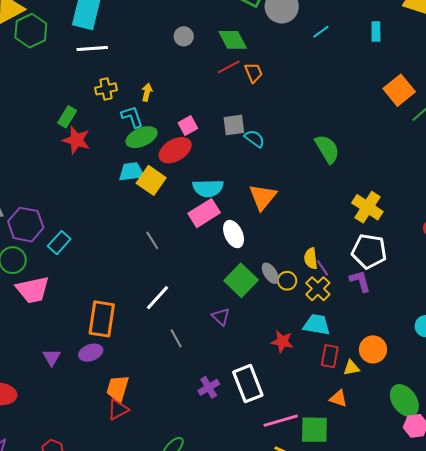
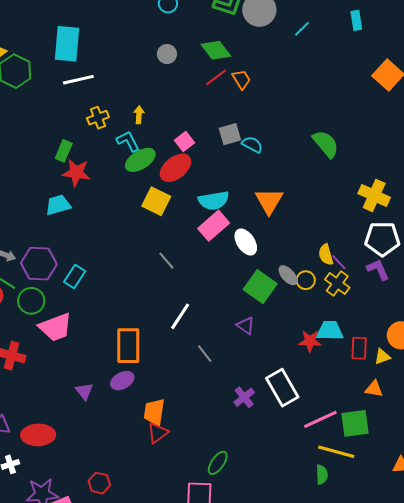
cyan trapezoid: (131, 172) -> (58, 205), moved
cyan trapezoid: (317, 325) -> (330, 331), moved

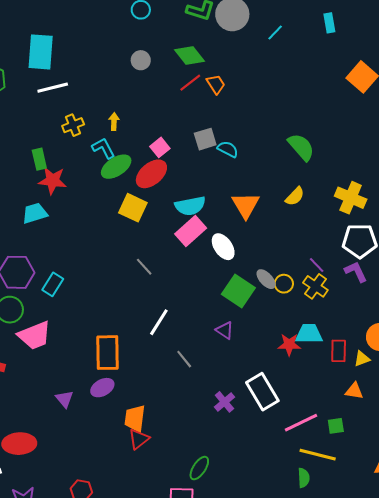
green rectangle: (64, 151) -> (39, 159), turned -35
yellow semicircle: (326, 255) -> (295, 196), moved, turned -120
green square: (355, 423) -> (336, 426), size x0.6

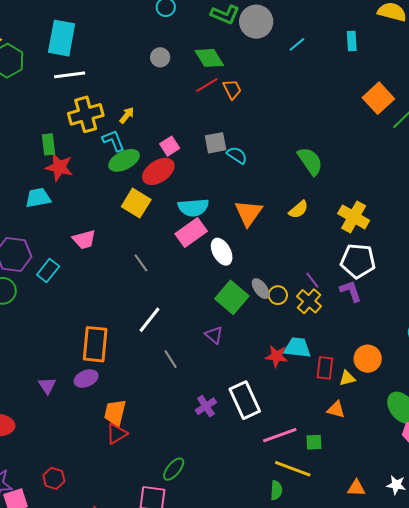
yellow arrow: (114, 122) -> (127, 115), turned 30
yellow cross: (73, 125) -> (86, 114), size x1.6
pink trapezoid: (35, 335) -> (84, 240), moved, size x0.7

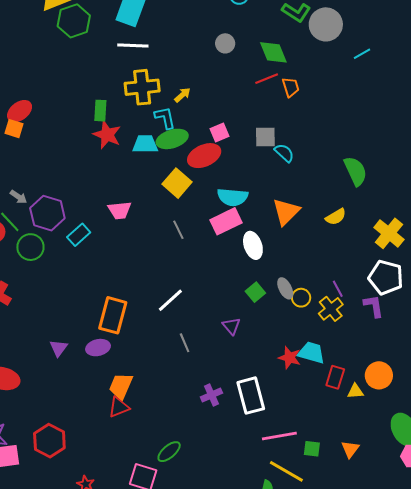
cyan trapezoid: (38, 198) -> (145, 144), moved
gray line: (141, 263) -> (178, 230), moved
green square: (232, 297) -> (255, 292), size x0.6
orange triangle: (336, 410) -> (350, 449), moved, turned 42
red hexagon: (54, 478) -> (49, 441), size x1.5

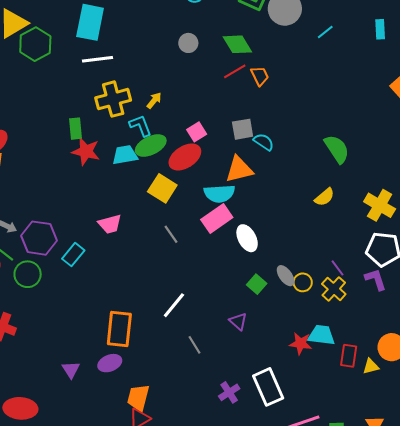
orange triangle: (286, 212) -> (239, 169), moved, turned 40

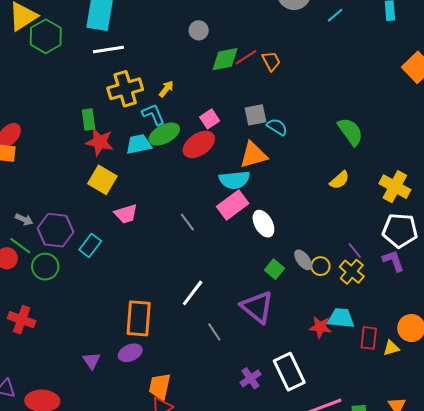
green diamond: (237, 44) -> (225, 59), moved, turned -68
yellow square: (162, 188) -> (102, 180), moved
purple triangle: (238, 321) -> (257, 307), size x1.8

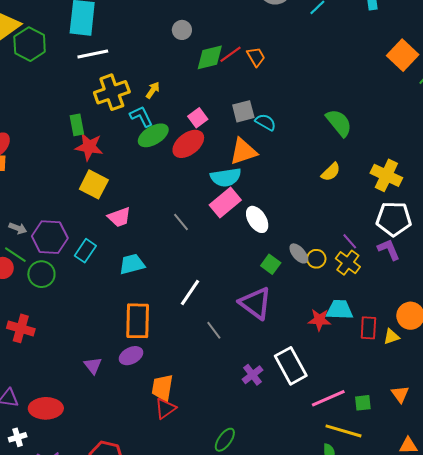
cyan trapezoid: (139, 144) -> (132, 264), moved

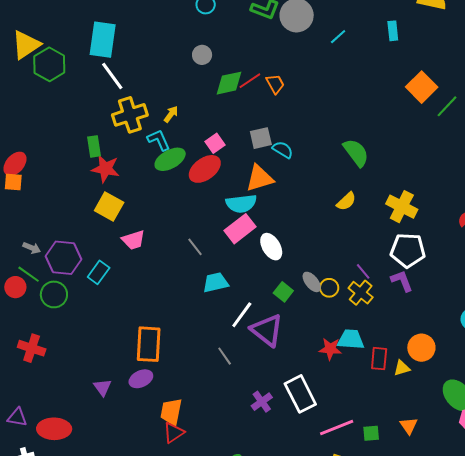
white line: (93, 54) -> (112, 76), turned 64
cyan trapezoid: (132, 264) -> (216, 282), moved
white line: (190, 292) -> (242, 315), moved

